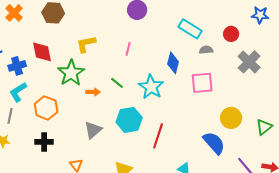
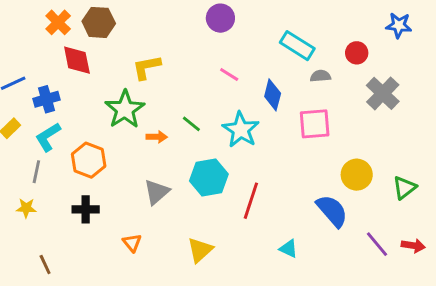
orange cross: (14, 13) -> (58, 22), moved
pink line: (128, 49) -> (229, 75), moved, turned -72
red diamond: (42, 52) -> (77, 60), moved

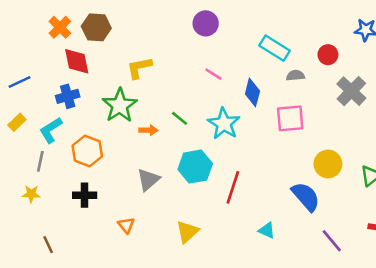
blue cross: (47, 99) -> (68, 96), moved
purple line: (377, 244) -> (332, 241), moved

